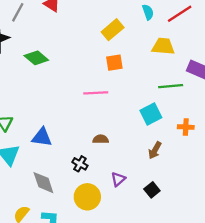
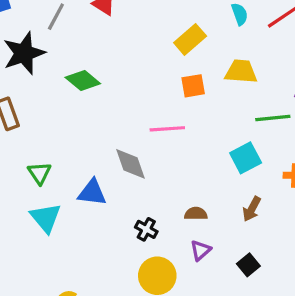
yellow trapezoid: (163, 46) -> (241, 72), moved
brown semicircle: (101, 139) -> (196, 214), moved
gray diamond: (43, 183) -> (130, 164), moved

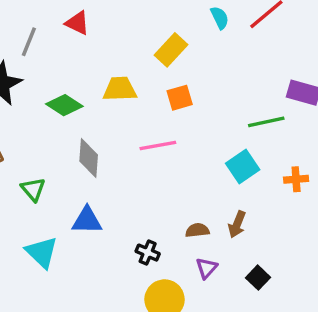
yellow trapezoid: (241, 72) -> (120, 89), moved
gray diamond: (130, 164) -> (89, 158), moved, turned 30
green triangle: (39, 173) -> (33, 189), moved
brown arrow: (252, 209) -> (237, 224), moved

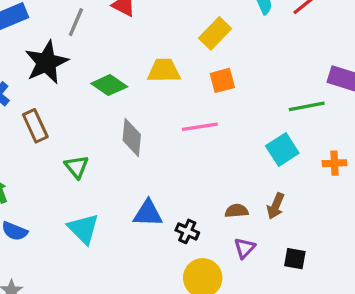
blue triangle: (87, 220) -> (148, 213), moved
black square: (258, 278) -> (295, 259), turned -35

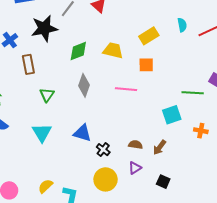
green diamond: (109, 85) -> (78, 51), turned -70

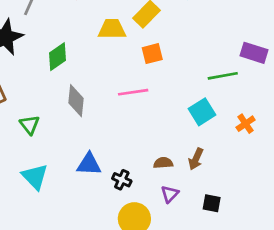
yellow trapezoid: (113, 50) -> (112, 29), moved
orange cross: (201, 131) -> (246, 124), turned -32

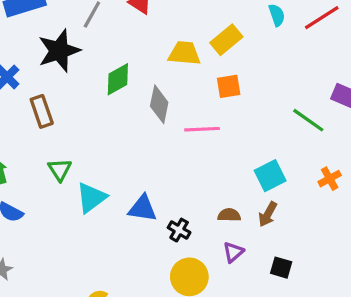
green line: (223, 76) -> (308, 120), turned 40
gray diamond: (76, 101) -> (159, 104), moved
cyan square: (202, 112) -> (270, 176), moved
green triangle: (30, 125) -> (60, 170), moved
cyan triangle: (35, 177) -> (91, 198), moved, turned 32

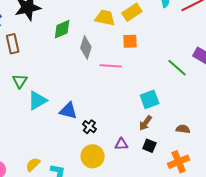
orange cross: (330, 179) -> (179, 162), moved, size x1.5
brown semicircle: (229, 215) -> (183, 129), moved
purple triangle: (233, 252) -> (121, 144), turned 32
black square: (281, 268) -> (149, 146), moved

